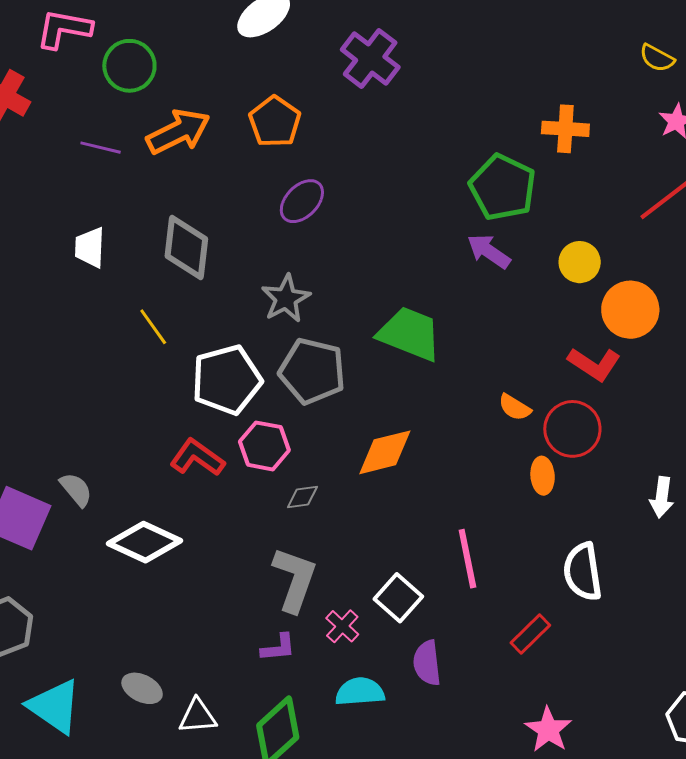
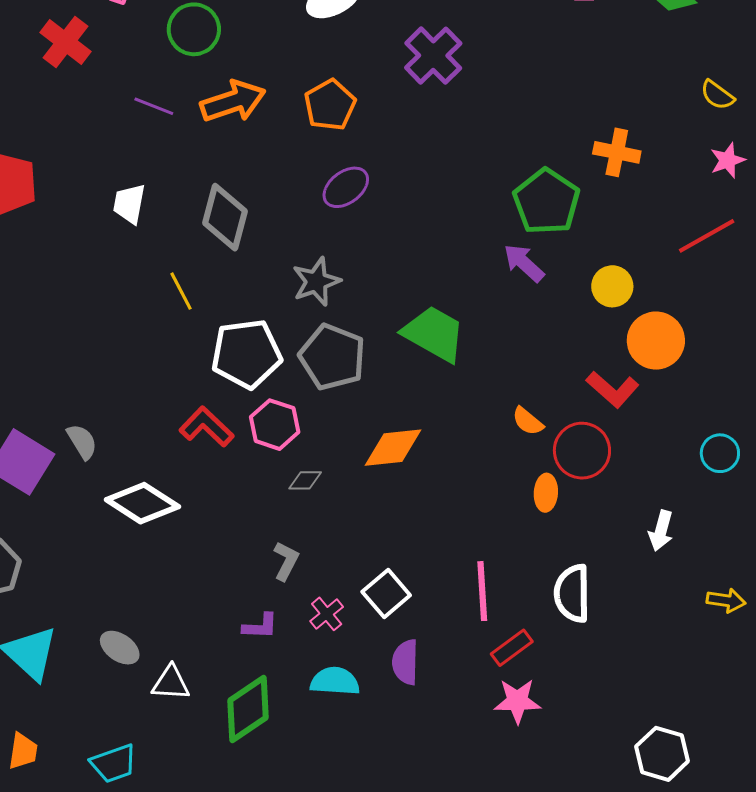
pink line: (467, 559) -> (482, 591), moved
gray L-shape: (295, 579) -> (286, 561), size x0.6
pink star: (548, 730) -> (517, 701), moved, turned 30

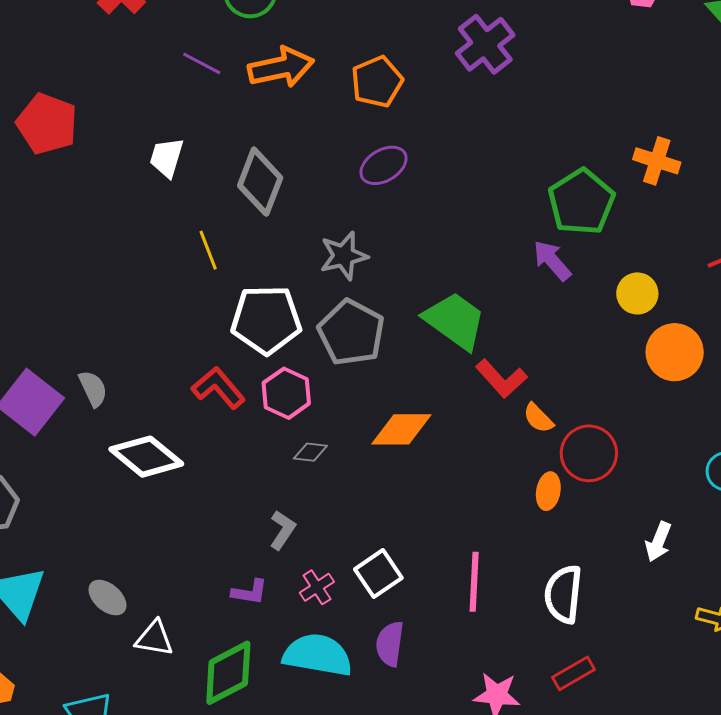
red L-shape: (613, 389) -> (501, 379), moved
red rectangle: (512, 648) -> (574, 673), moved
cyan semicircle: (335, 681) -> (318, 655), size x1.4

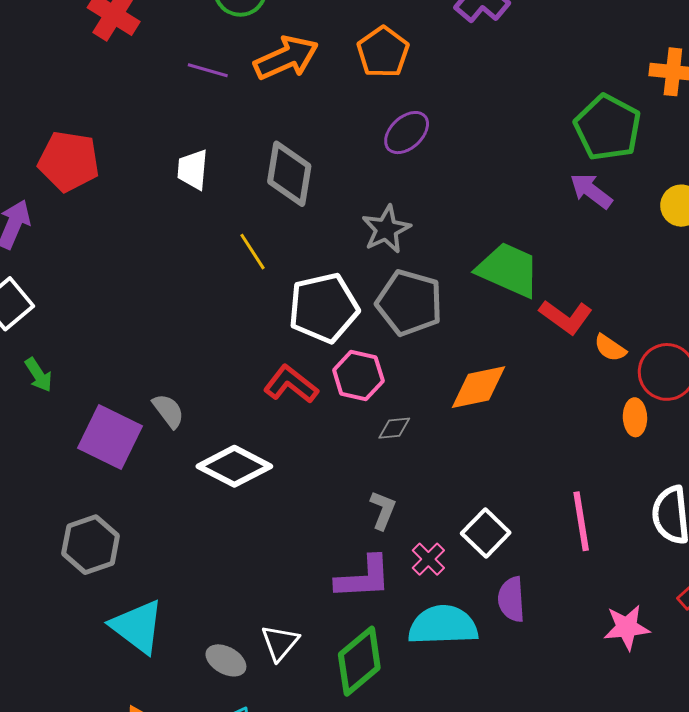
purple L-shape: (250, 592) -> (364, 578), size x1.6
gray ellipse: (108, 598) -> (226, 660), moved
white triangle: (154, 638) -> (280, 643), turned -48

